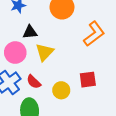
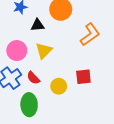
black triangle: (30, 32) -> (38, 25), moved

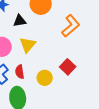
red square: (83, 77) -> (68, 67), turned -35
red semicircle: (33, 78) -> (20, 72), turned 40

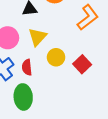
yellow circle: (45, 78) -> (56, 57), moved

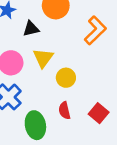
red square: (82, 64) -> (99, 113), moved
red semicircle: (27, 67) -> (65, 110), moved

